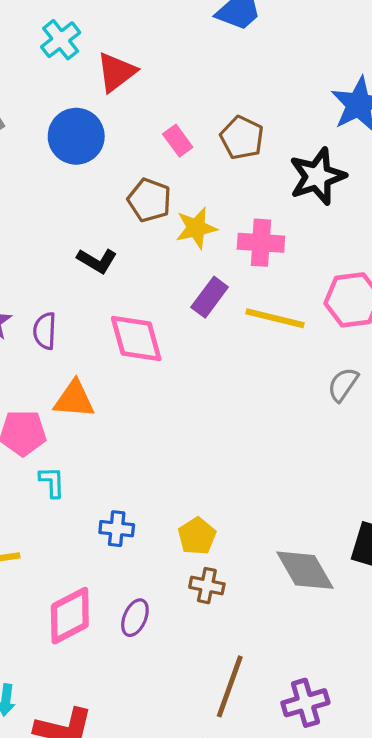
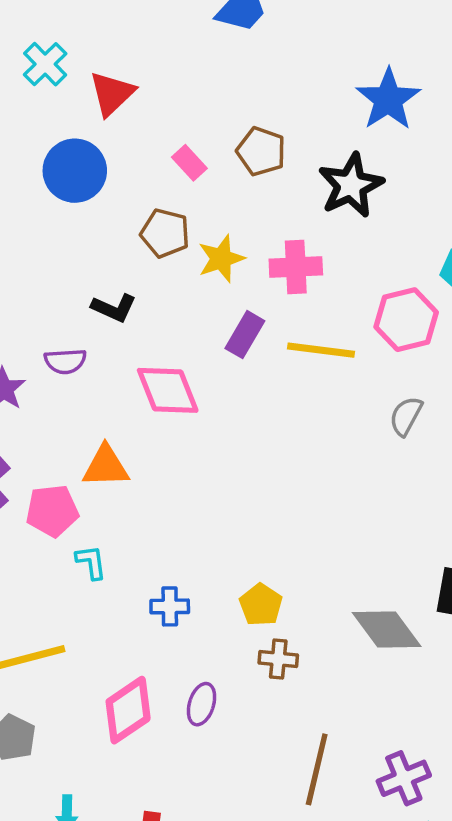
purple semicircle: (45, 331) -> (65, 361), moved, turned -90

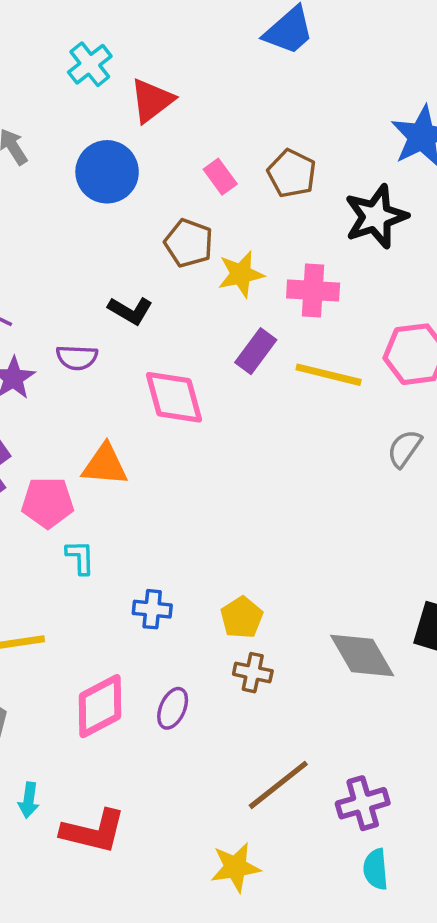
brown line: (317, 769) -> (278, 785), turned 32

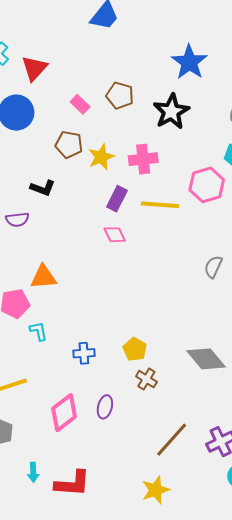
pink diamond: (174, 397) -> (115, 235), moved, size x0.6
gray semicircle: (404, 449) -> (213, 267), moved
brown cross: (253, 673) -> (146, 379), turned 30

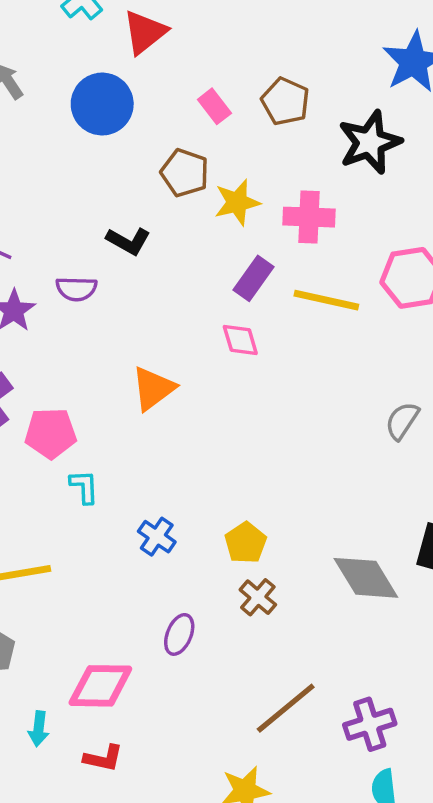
orange triangle: (43, 277) -> (153, 388), moved, turned -40
blue cross: (84, 353) -> (157, 537), turned 30
pink diamond: (64, 413) -> (100, 686), moved, turned 30
red L-shape: (72, 484) -> (103, 758), size x0.6

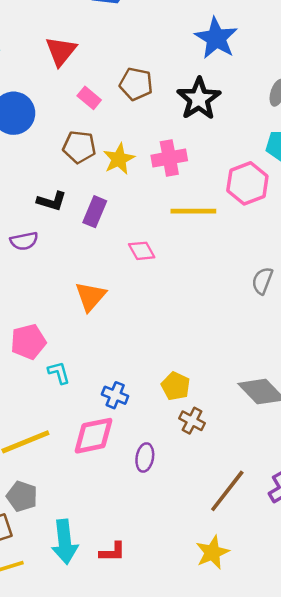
red triangle: (145, 32) -> (61, 51), moved
purple rectangle: (254, 278) -> (95, 212), moved
pink diamond: (100, 686) -> (93, 436), moved
cyan arrow: (39, 729) -> (65, 542), size x1.8

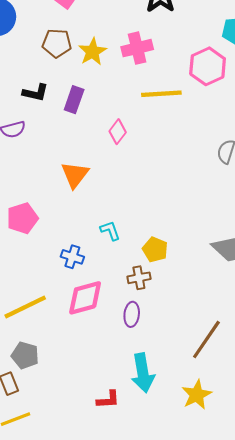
pink diamond: (142, 251) -> (118, 132), turned 70
cyan L-shape: (59, 373) -> (110, 231), moved
blue cross: (115, 395) -> (72, 257), moved
brown cross: (192, 421) -> (139, 278), moved, turned -35
cyan arrow: (65, 542) -> (143, 373), moved

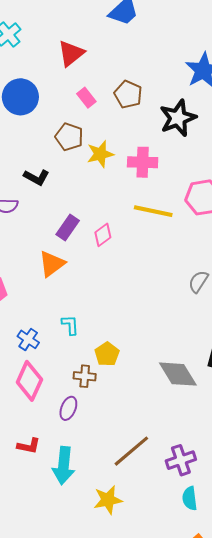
purple rectangle: (74, 100) -> (68, 228), moved
pink diamond: (85, 298) -> (29, 381), turned -66
red L-shape: (108, 400) -> (29, 446), moved

